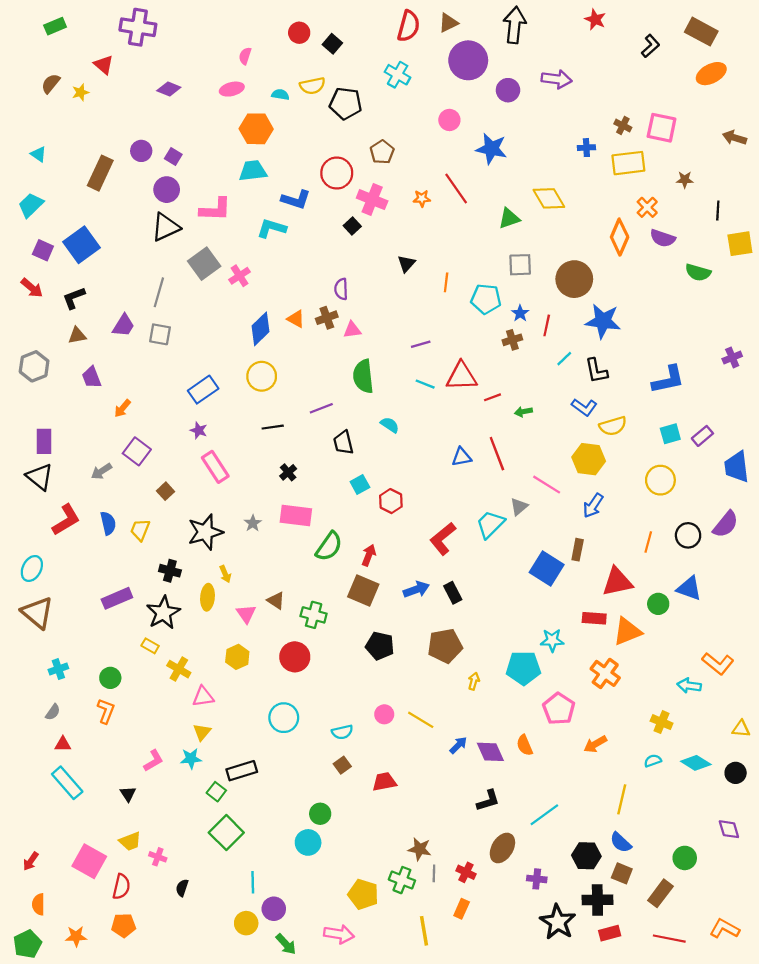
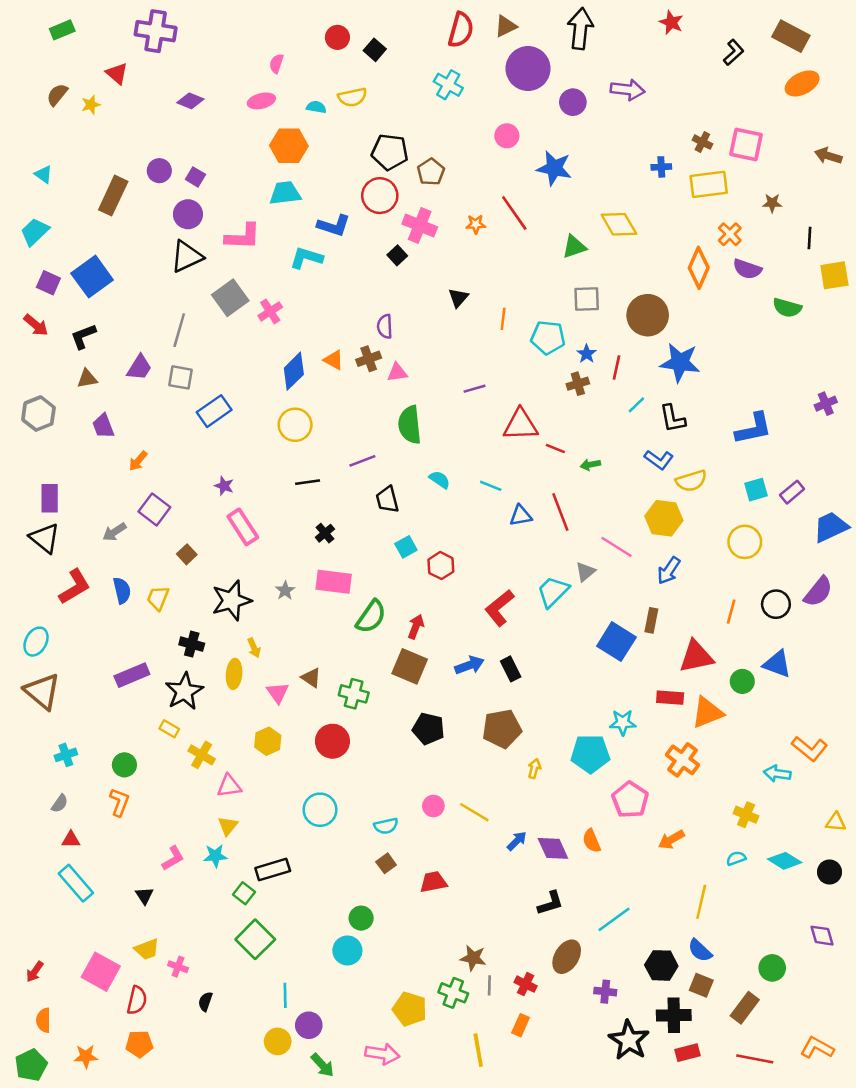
black pentagon: (346, 103) -> (390, 152), moved
cyan line: (425, 384) -> (491, 486), moved
blue rectangle: (203, 390) -> (214, 411), moved
red line: (493, 397) -> (555, 448), turned 42
blue trapezoid: (737, 467) -> (831, 527), turned 72

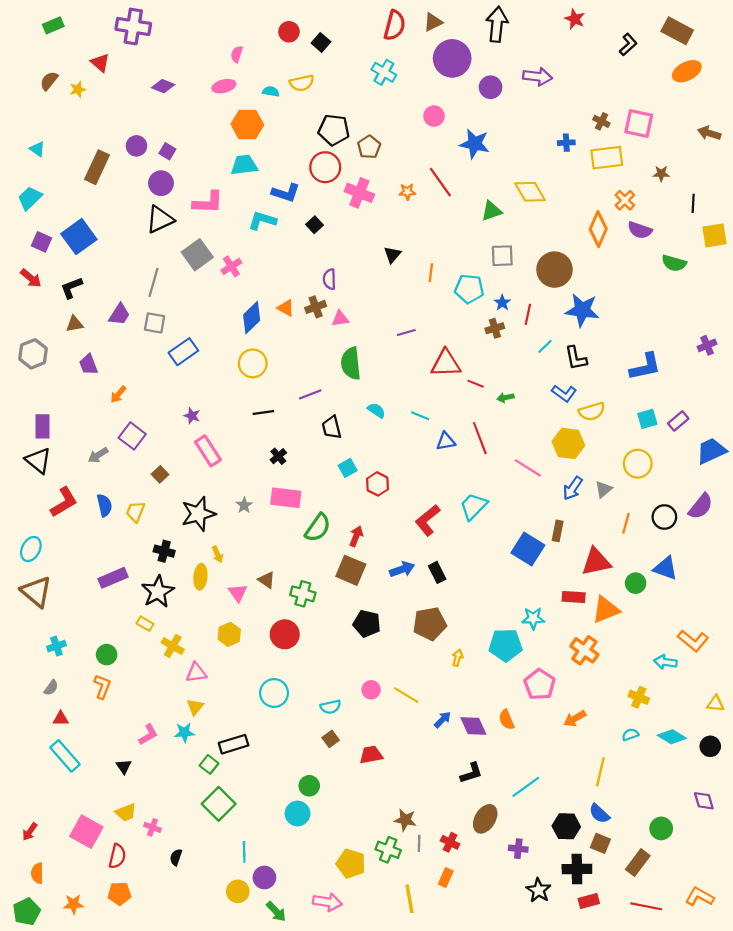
black square: (397, 255) -> (315, 225), moved
gray triangle: (585, 572) -> (604, 489), moved
black star: (629, 1040) -> (539, 890), size x0.7

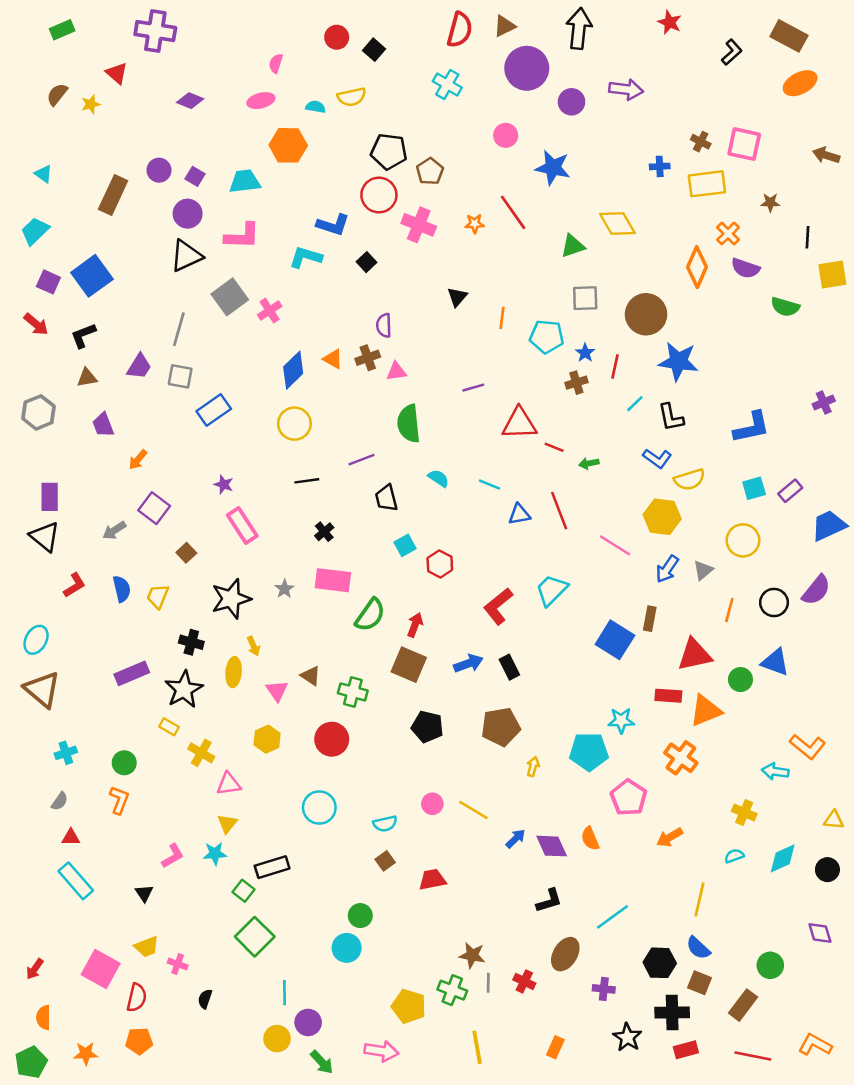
cyan trapezoid: (244, 165) -> (245, 181), moved
red L-shape: (64, 502) -> (75, 585), size x0.7
cyan diamond: (672, 737) -> (783, 858), turned -56
orange rectangle: (446, 877) -> (555, 1047), moved

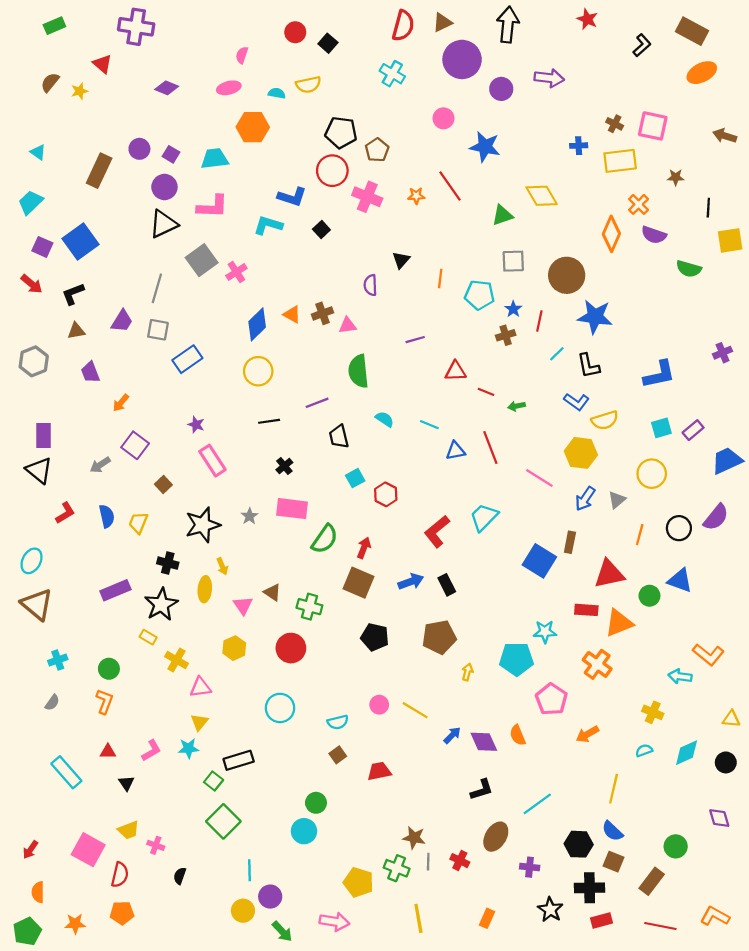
purple semicircle: (384, 325) -> (370, 285), moved
red triangle: (519, 424) -> (455, 371), size x0.7
red triangle: (71, 837) -> (108, 752), moved

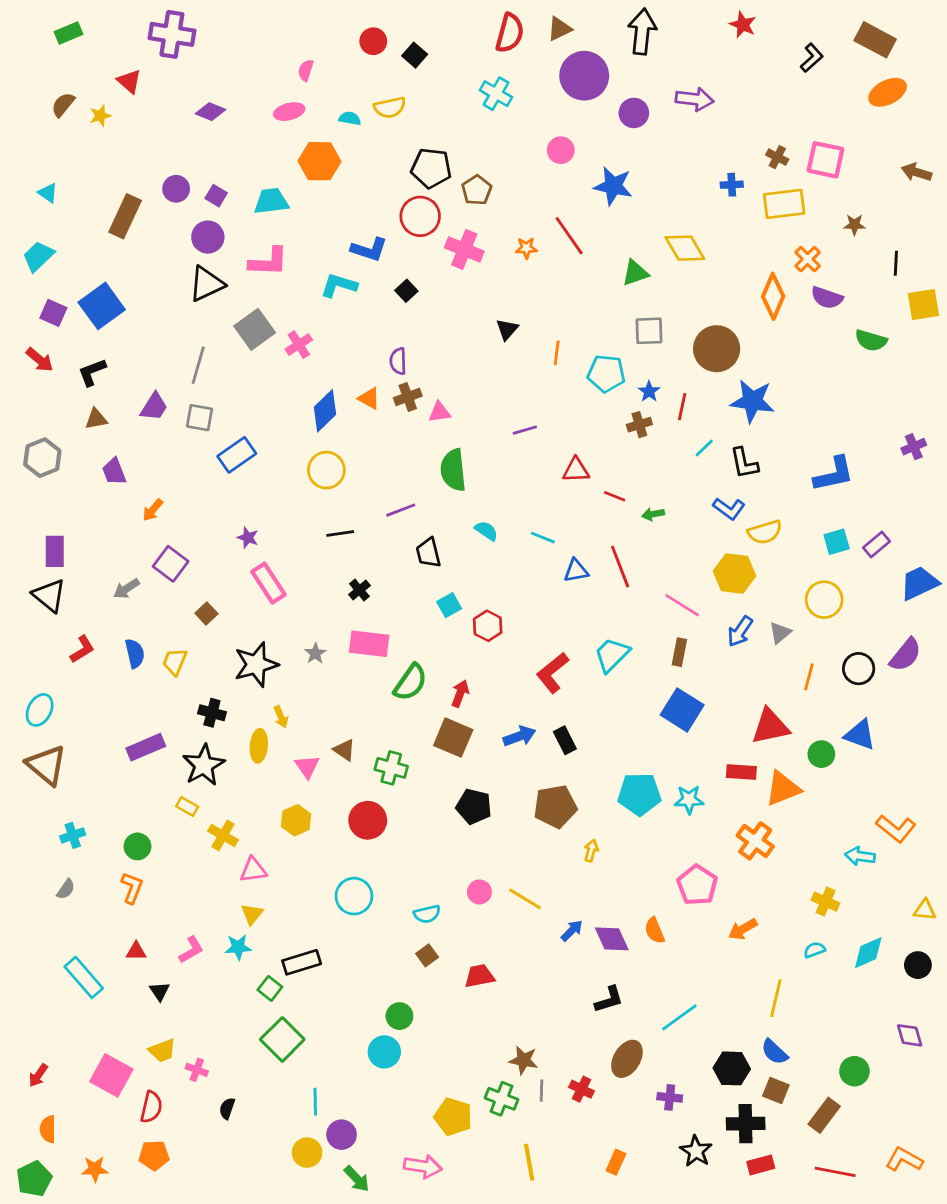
purple semicircle: (370, 285) -> (398, 361), moved
brown rectangle: (570, 542) -> (679, 652), moved
cyan pentagon: (517, 659) -> (639, 794), moved

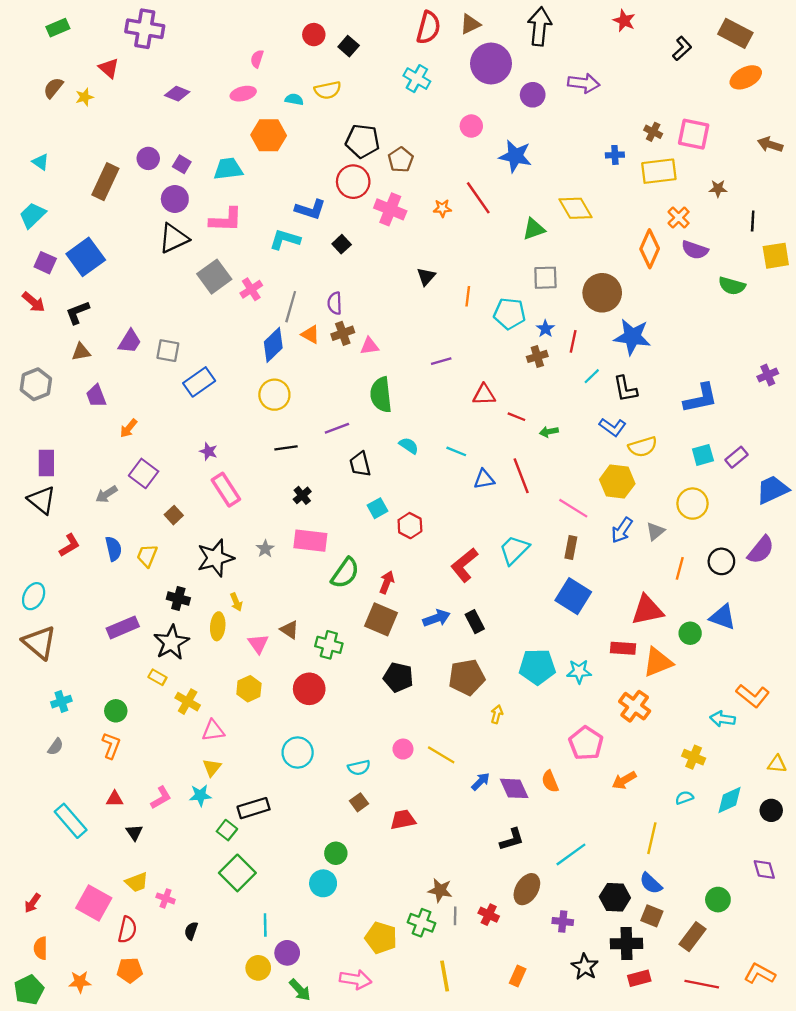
gray line: (198, 365) -> (291, 307), moved

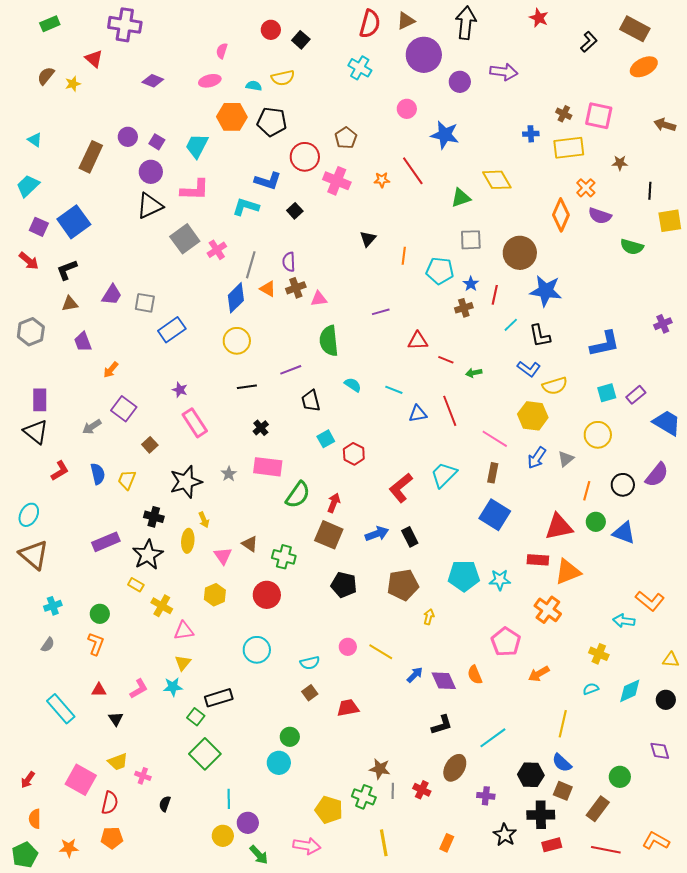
black pentagon: (362, 141) -> (272, 122), moved
cyan trapezoid: (228, 169) -> (197, 146), turned -56
blue trapezoid: (772, 490) -> (667, 423), turned 56
green circle: (690, 633) -> (596, 522), moved

